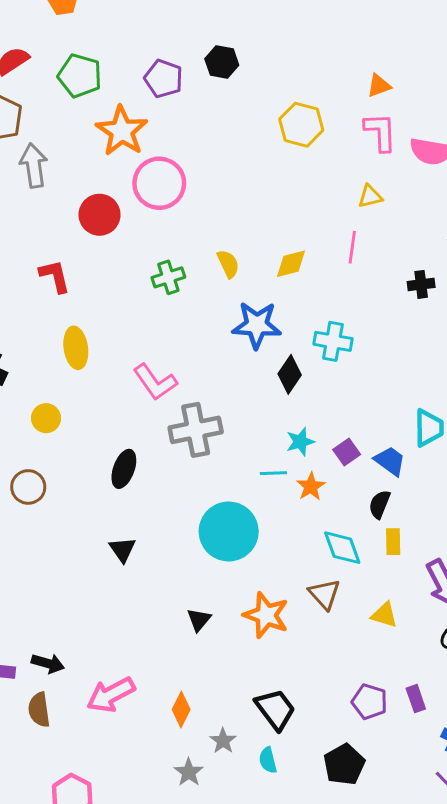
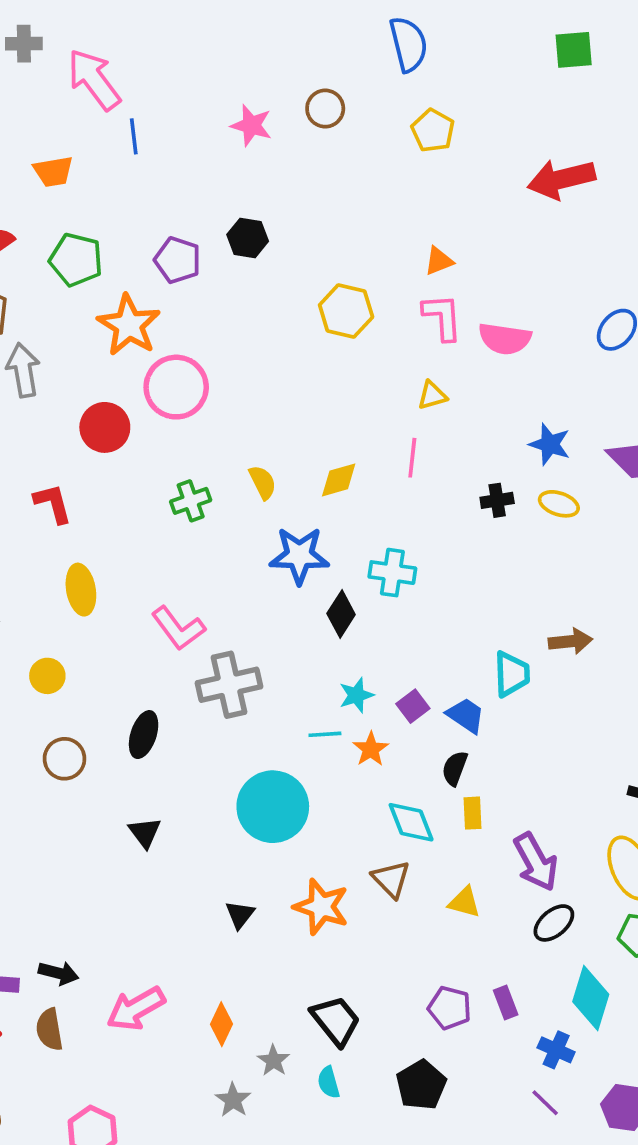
brown circle: (28, 487) -> (64, 759), moved

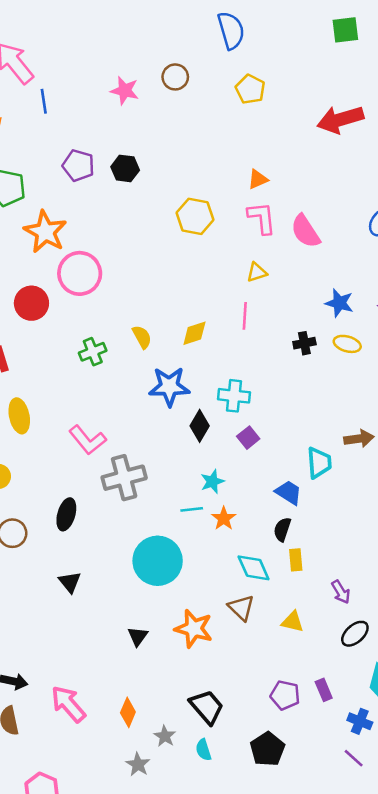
purple pentagon: (178, 260) -> (78, 165), moved
pink semicircle: (505, 339) -> (305, 231), turned 51
purple square: (413, 706) -> (248, 438), moved
purple arrow: (536, 862) -> (341, 592), size x0.6
pink arrow: (136, 1009) -> (68, 704), turned 81

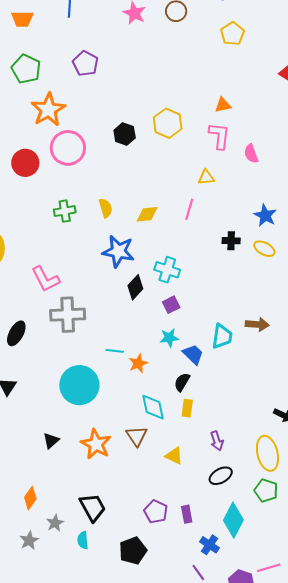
black hexagon: (125, 168) -> (125, 134), moved
pink semicircle: (305, 231) -> (251, 154), size x0.7
cyan star: (212, 482) -> (169, 338), moved

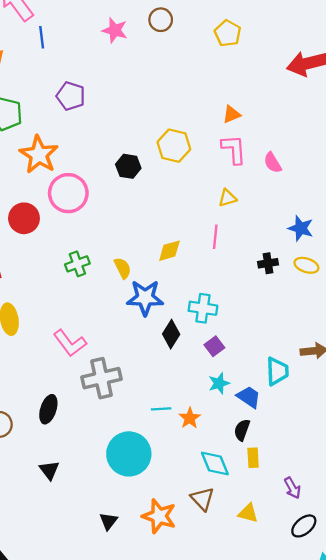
yellow semicircle: (106, 208) -> (123, 268), moved

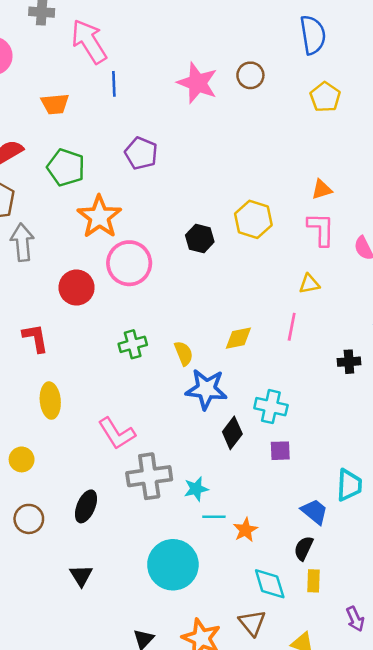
pink star: (115, 30) -> (197, 83), size x1.4
purple square: (214, 346) -> (280, 451), turned 30
cyan star: (219, 383) -> (196, 489), moved

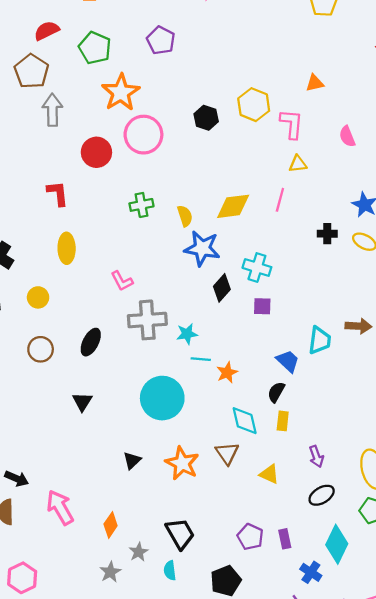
pink L-shape: (321, 229) -> (292, 124), moved
yellow diamond: (238, 338) -> (233, 206), size x1.4
pink L-shape: (117, 433) -> (122, 281), size x0.7

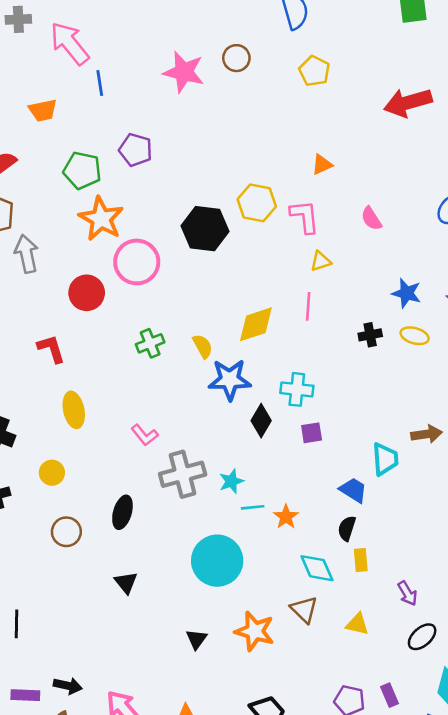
green pentagon: (95, 48) -> (82, 170), moved
black hexagon: (206, 118) -> (205, 229), size x1.6

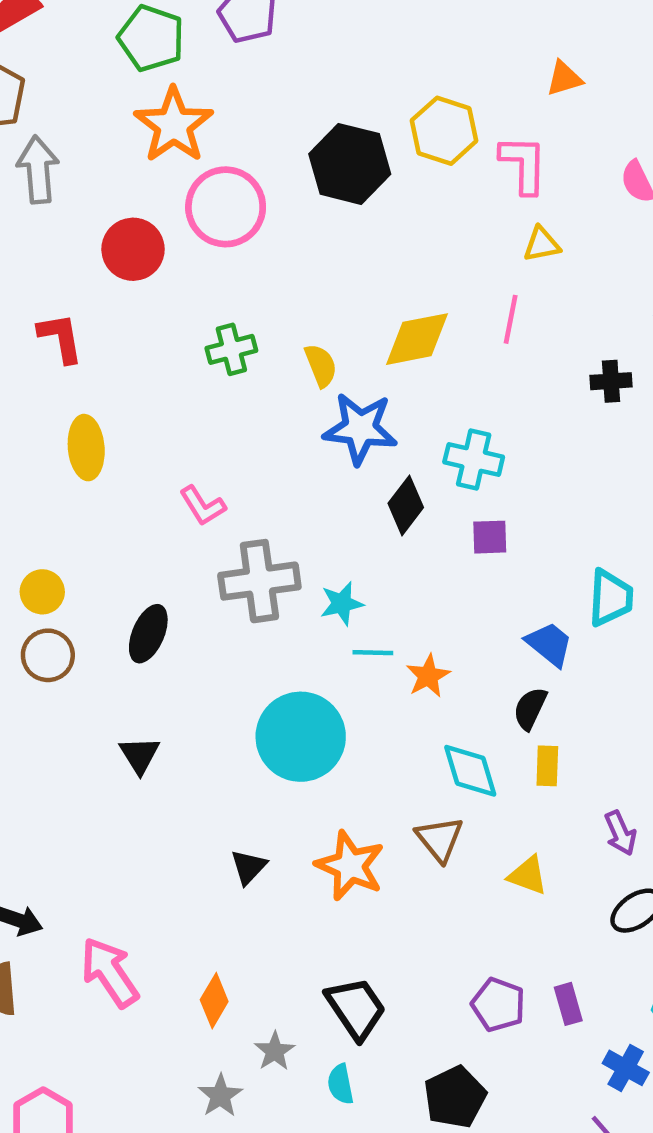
yellow circle: (52, 473) -> (42, 592), moved

